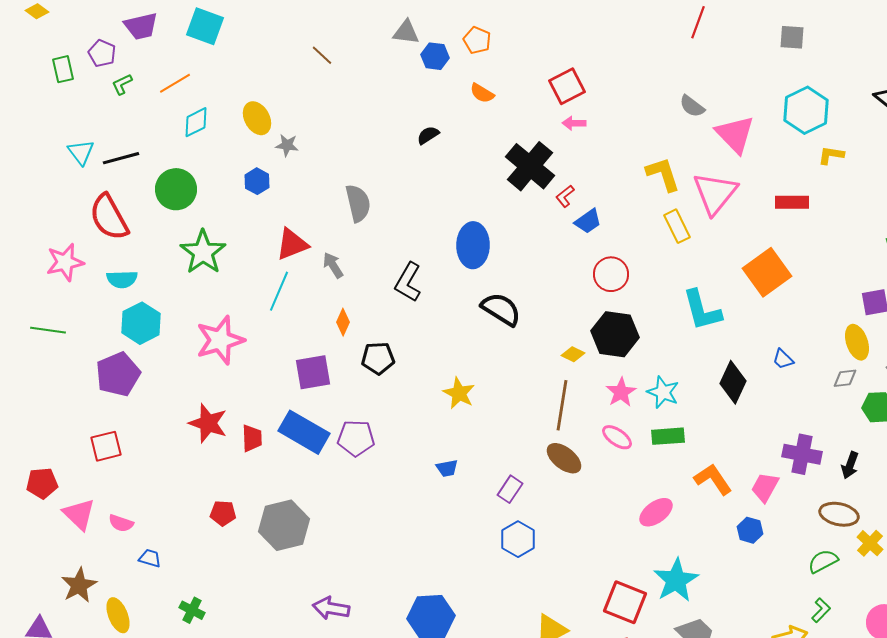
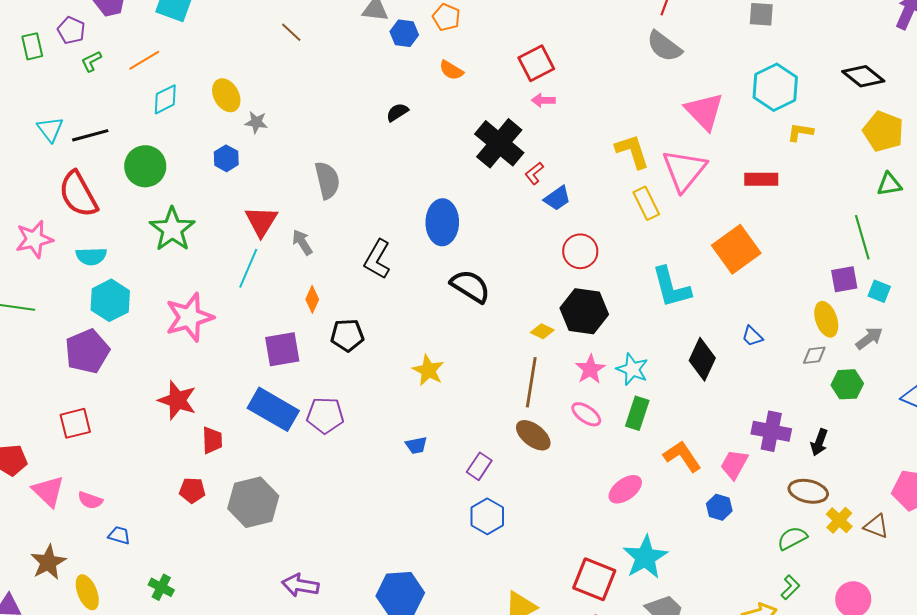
gray semicircle: (692, 106) -> (664, 46), moved, size x1.4
red triangle: (292, 244) -> (261, 221), turned -36
green rectangle: (668, 436) -> (637, 413), turned -68
red trapezoid: (252, 438) -> (212, 440), moved

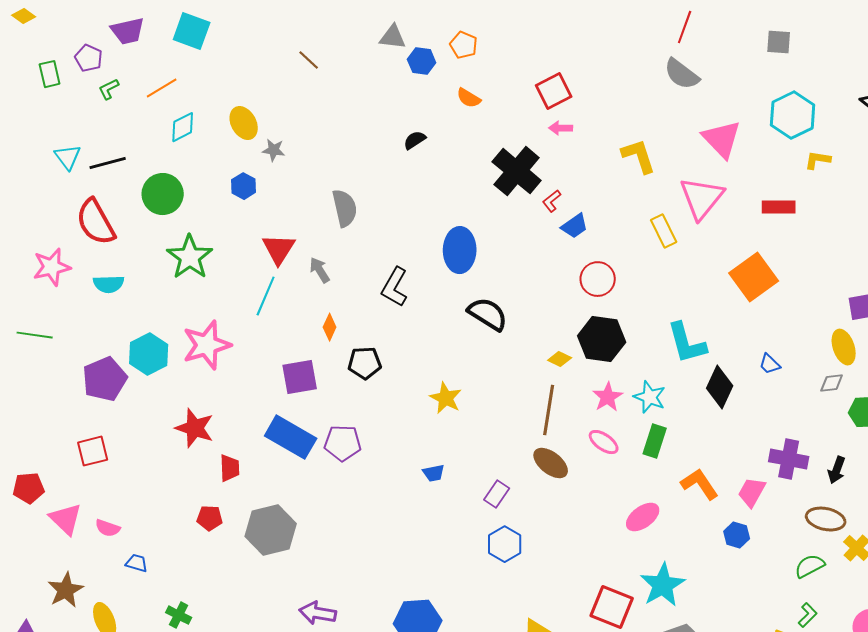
yellow L-shape: (632, 151) -> (639, 156), moved
cyan L-shape: (671, 287) -> (687, 343), moved
cyan hexagon: (110, 300) -> (149, 354), moved

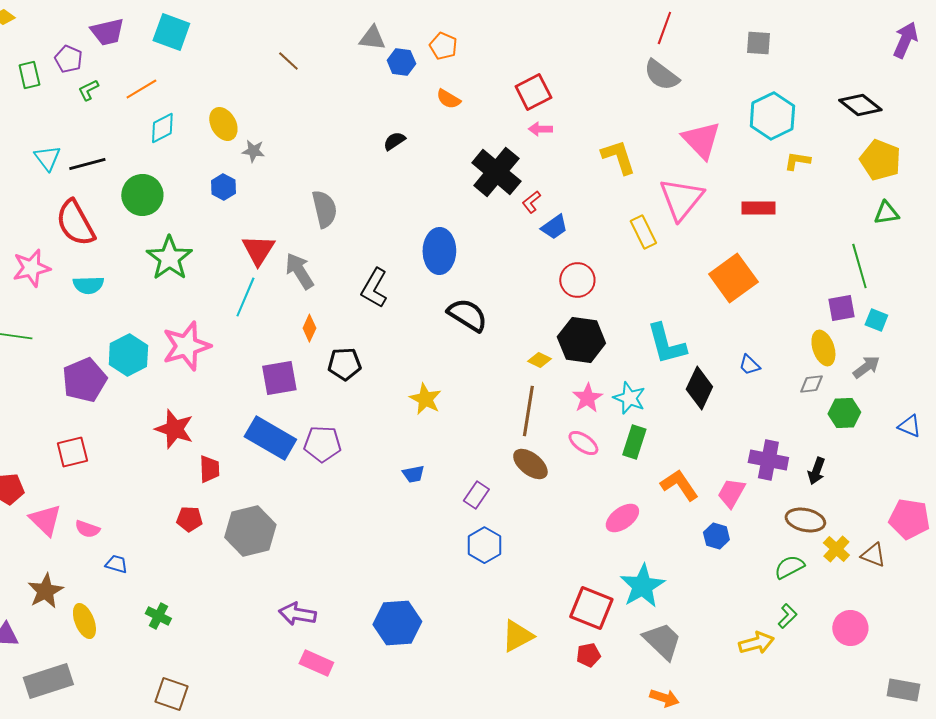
gray arrow: (320, 270) -> (299, 271), size x1.4

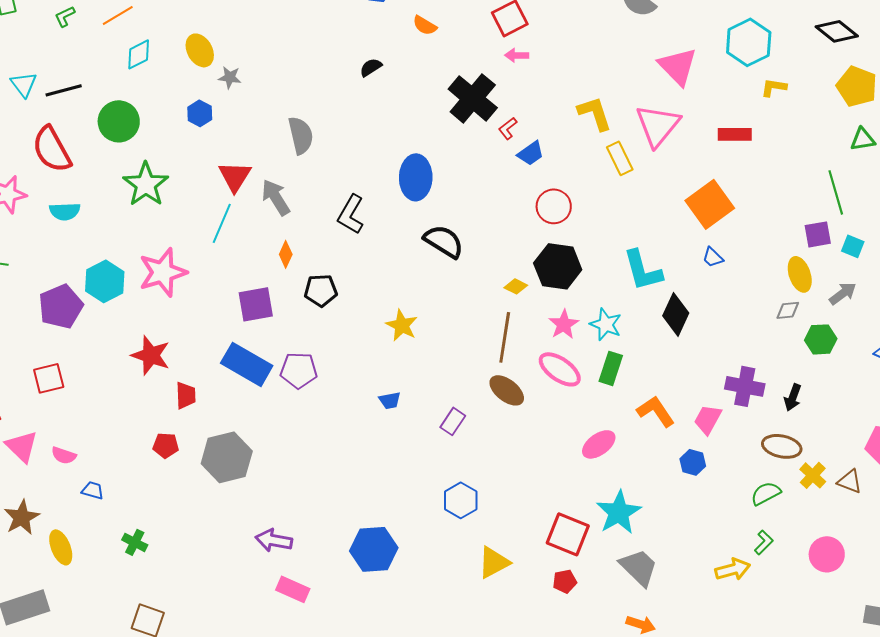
yellow L-shape: (618, 157) -> (595, 113), moved
blue trapezoid: (749, 365) -> (713, 257), moved
pink ellipse: (583, 443) -> (560, 369), size x1.4
blue hexagon: (484, 545) -> (461, 500), moved

